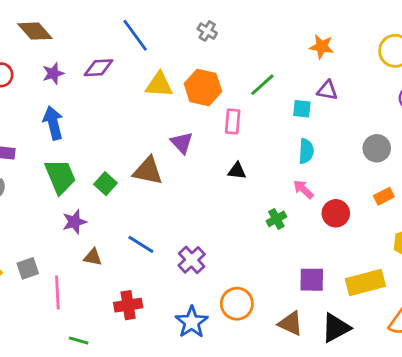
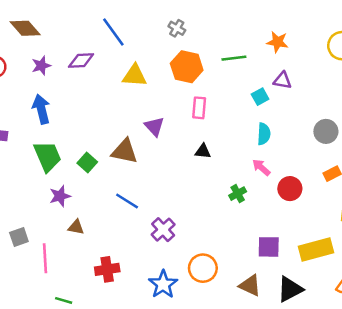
green line: (262, 85) -> (234, 58), moved, turned 35
orange hexagon: (203, 88) -> (187, 67), moved
cyan square: (302, 109) -> (260, 97), turned -35
blue line: (141, 244) -> (127, 201), moved

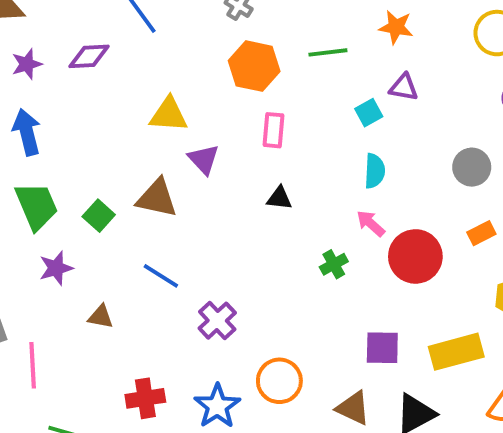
yellow triangle: (135, 75) -> (169, 115), moved
red circle: (290, 189) -> (415, 256), size x1.4
brown triangle: (76, 227) -> (101, 317), moved
red cross: (107, 269) -> (145, 398), moved

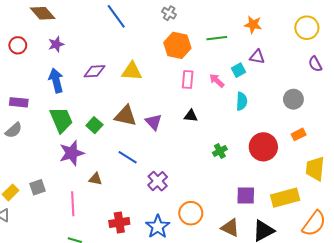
purple diamond: (89, 56) -> (94, 71), moved
purple triangle: (204, 159) -> (154, 122), moved
pink arrow: (371, 223) -> (217, 81), moved
purple star: (56, 268) -> (72, 153), size x1.4
pink line: (33, 365) -> (73, 204), moved

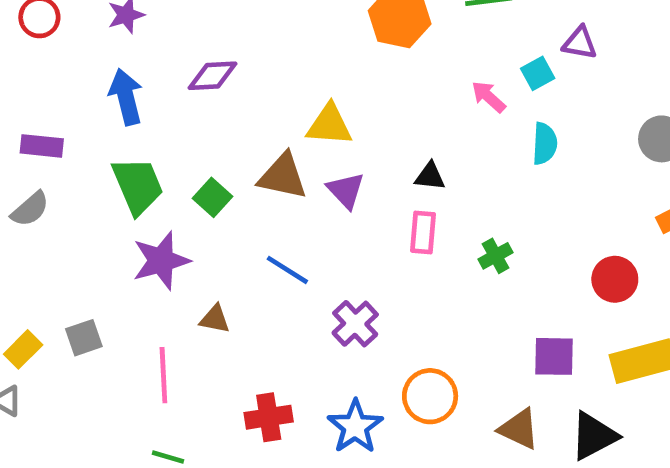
yellow triangle: (132, 71) -> (329, 125), moved
pink rectangle: (188, 79) -> (423, 232), moved
red circle: (263, 147) -> (615, 279), moved, size x0.7

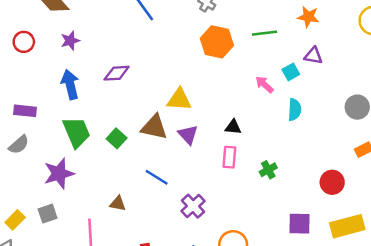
purple star: (161, 261) -> (59, 173), moved

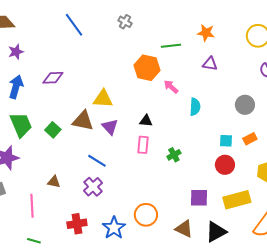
orange hexagon: (217, 42) -> (147, 68), moved
cyan square: (291, 72) -> (226, 141), moved, turned 32
blue arrow: (70, 84) -> (16, 87), turned 30
blue line: (157, 177) -> (97, 161), moved
purple cross: (193, 206) -> (93, 187), moved

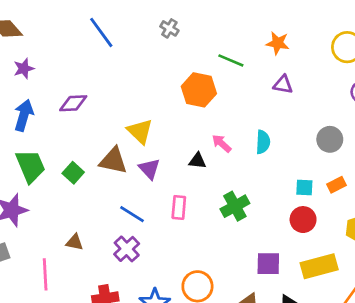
green line: (171, 46) -> (231, 60), turned 30
pink arrow: (171, 87) -> (222, 143), moved
yellow triangle: (103, 99) -> (140, 131), turned 40
pink rectangle: (143, 145) -> (179, 207), moved
green cross: (174, 155) -> (235, 206), size x1.5

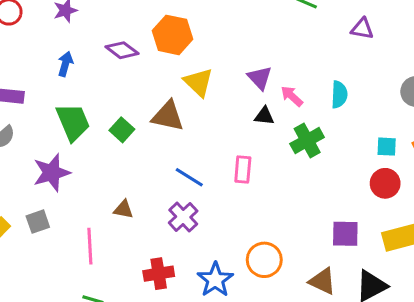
orange hexagon: (199, 90) -> (172, 35), moved
purple diamond: (73, 103) -> (122, 50), turned 40
blue arrow: (24, 115) -> (65, 64), size x0.7
purple triangle: (149, 169) -> (260, 78), moved
green cross: (235, 206) -> (307, 140), moved

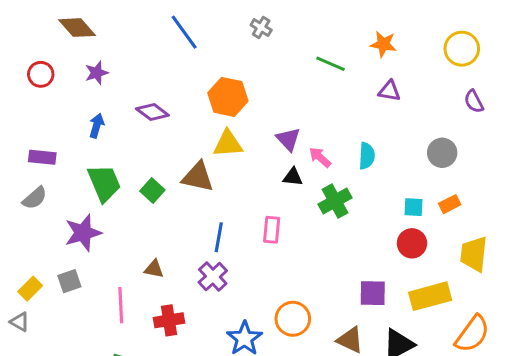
orange hexagon: (172, 35) -> (228, 97), moved
yellow triangle: (198, 82) -> (228, 144), turned -48
blue line: (189, 177) -> (219, 237), turned 68
red cross: (159, 274) -> (169, 320), moved

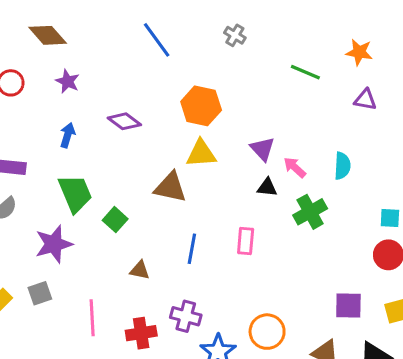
purple star: (97, 73) -> (68, 81), turned -30
green square: (152, 191) -> (115, 220), moved
brown triangle: (154, 269) -> (140, 270), moved
purple cross: (213, 277) -> (186, 316), moved, turned -32

